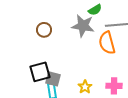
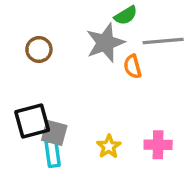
gray star: (83, 26) -> (105, 43), turned -30
orange semicircle: (107, 43) -> (133, 67), moved, size x0.6

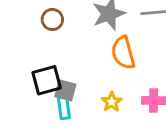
orange semicircle: (133, 67) -> (123, 53), moved, size x1.6

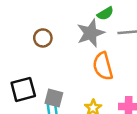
black square: (47, 80) -> (23, 89), moved

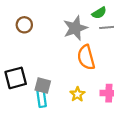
green semicircle: (105, 13) -> (99, 13), moved
brown circle: (43, 38) -> (24, 25), moved

